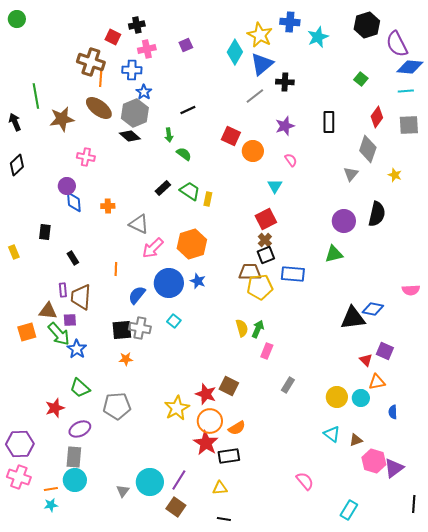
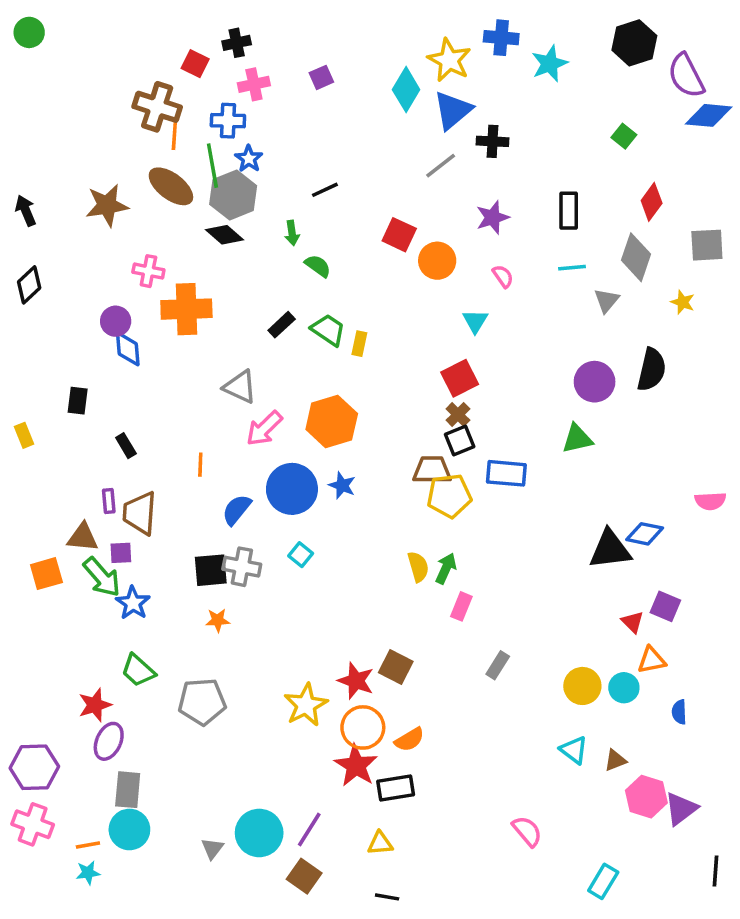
cyan line: (406, 91) -> (572, 268), moved
green line: (36, 96) -> (212, 166), moved
gray square: (409, 125) -> (707, 245), moved
orange cross: (108, 206) -> (186, 309), moved, size x2.0
purple ellipse: (80, 429) -> (109, 741), moved, turned -40

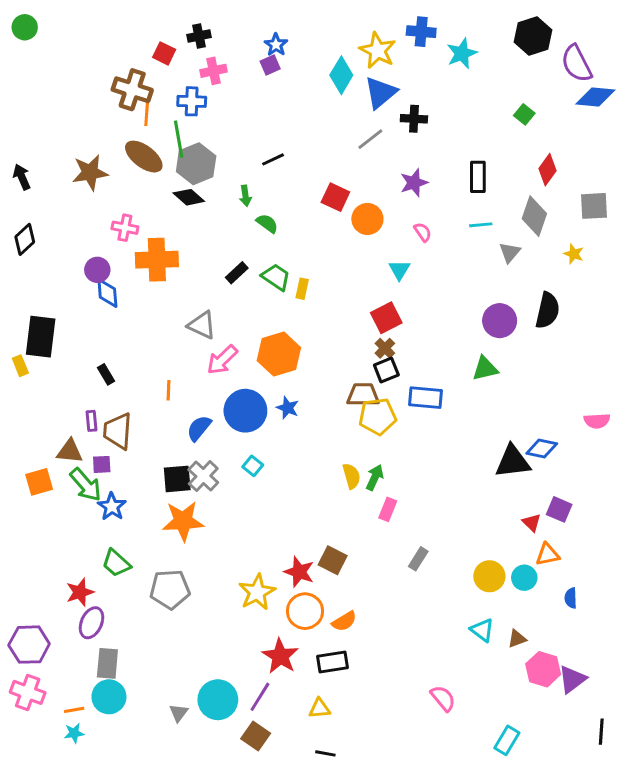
blue star: (249, 159) -> (276, 45), moved
black rectangle: (78, 401) -> (41, 337), moved, size x1.8
gray cross: (242, 567) -> (203, 476), turned 32
orange star: (218, 620) -> (183, 521), size x2.0
red star: (356, 766) -> (280, 656), moved

